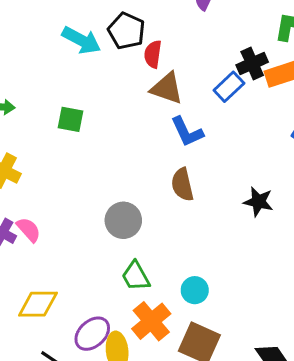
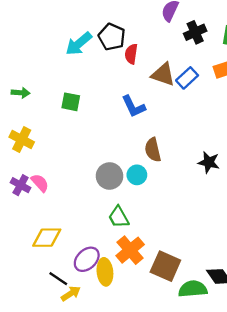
cyan arrow: (81, 40) -> (79, 44), turned 112
black cross: (252, 63) -> (195, 32), moved
brown triangle: (167, 88) -> (163, 74), moved
blue L-shape: (187, 132) -> (133, 106), moved
cyan circle: (195, 290) -> (137, 175), moved

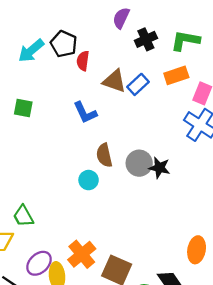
gray circle: (110, 176) -> (139, 163), moved
green trapezoid: (119, 217) -> (23, 216), moved

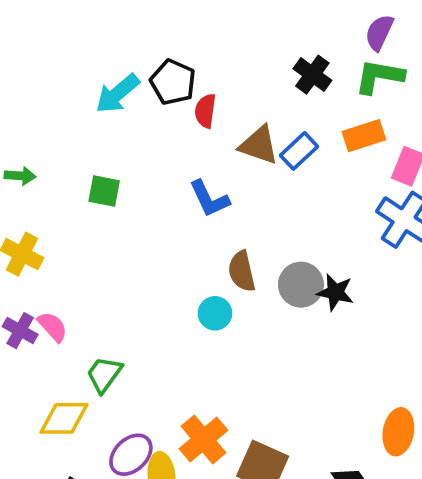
purple semicircle: (121, 18) -> (379, 32), moved
black cross: (146, 39) -> (312, 75), turned -30
green trapezoid: (23, 216) -> (104, 374), turned 65

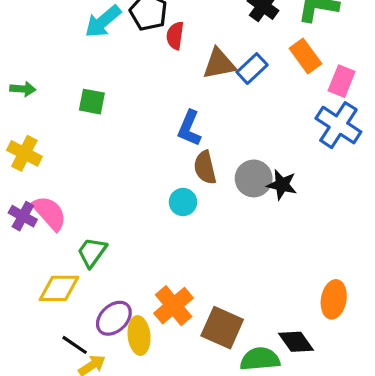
orange rectangle: (364, 136) -> (305, 56), turned 72
brown triangle: (259, 145) -> (219, 64), turned -30
blue L-shape: (209, 199) -> (189, 128), moved, turned 48
pink semicircle: (53, 327) -> (50, 213), size x1.4

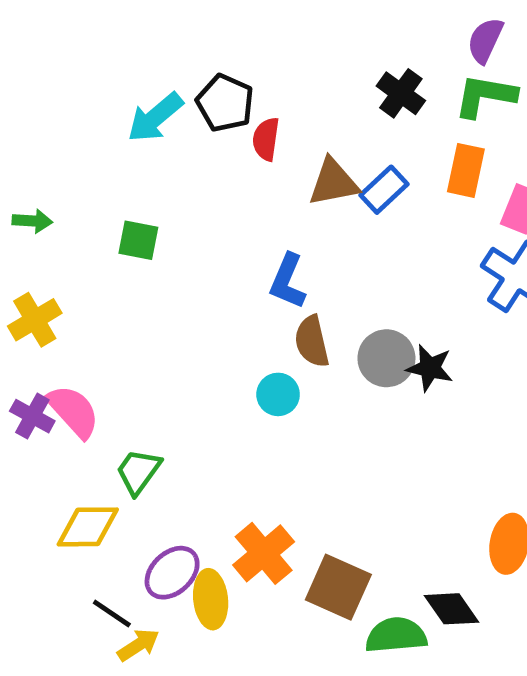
orange rectangle: (305, 56) -> (466, 170), turned 48
yellow cross: (24, 153) -> (35, 320), turned 32

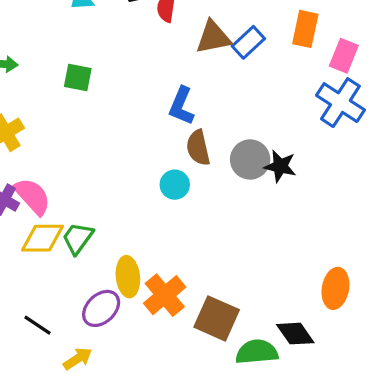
yellow diamond: (88, 527) -> (43, 238), moved
yellow ellipse: (211, 599) -> (128, 277), moved
black line: (112, 614) -> (38, 325), moved

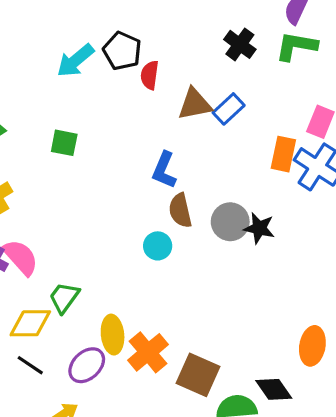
orange rectangle: (305, 29) -> (283, 154), moved
yellow diamond: (43, 238) -> (30, 323), moved
black line: (38, 325) -> (30, 365), moved

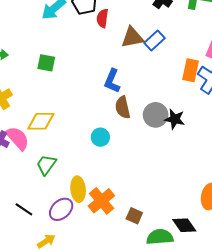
cyan circle: (158, 246) -> (100, 137), moved
yellow diamond: (30, 323) -> (41, 121), moved
brown square: (198, 375) -> (134, 216), size x0.6

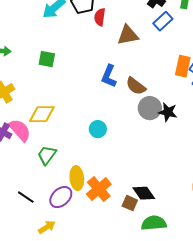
blue rectangle: (154, 41) -> (163, 21), moved
brown semicircle: (123, 107) -> (136, 86), moved, turned -40
black diamond: (184, 225) -> (144, 193), moved

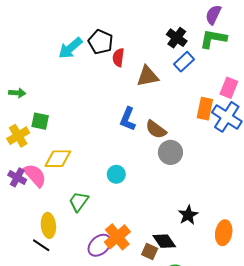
green square: (47, 59) -> (40, 121), moved
black star: (168, 112) -> (188, 215), moved, turned 30
green trapezoid: (47, 155) -> (79, 201), moved
yellow ellipse: (77, 178) -> (48, 225), moved
purple ellipse: (61, 197) -> (100, 245), moved

